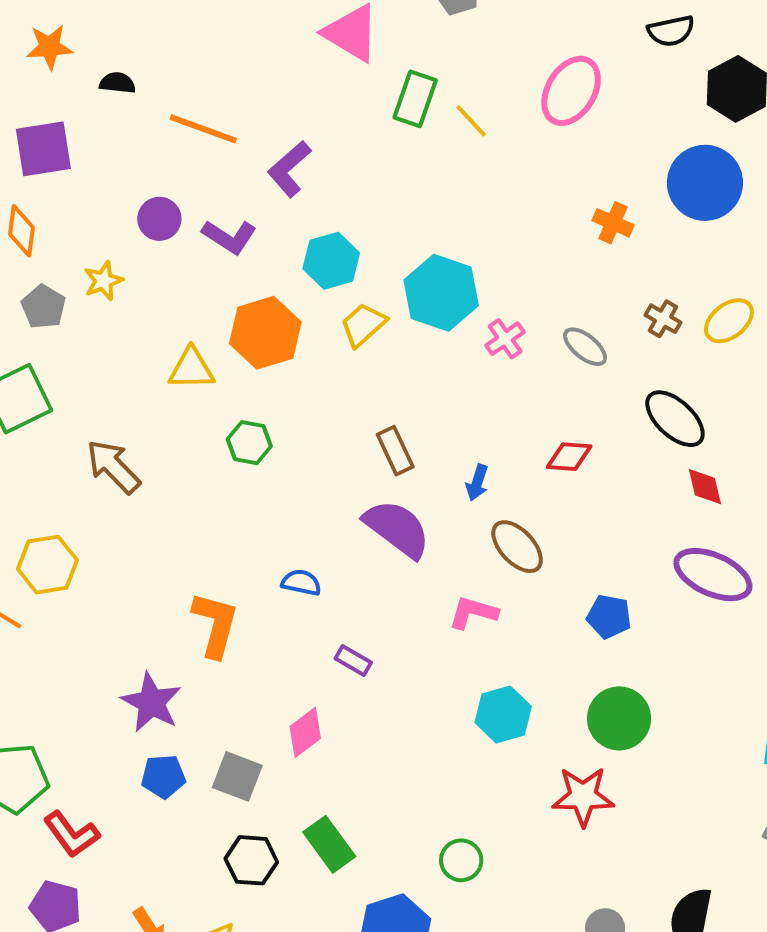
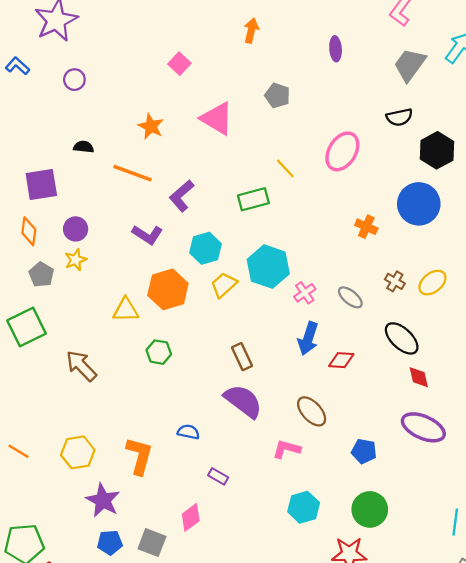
orange star: (49, 47) -> (151, 126), moved, turned 30
green rectangle: (415, 99) -> (253, 199), moved, turned 56
purple circle: (159, 219) -> (76, 229), moved
blue arrow: (477, 483) -> (308, 338), moved, size x1.6
yellow hexagon: (47, 565) -> (78, 452), moved

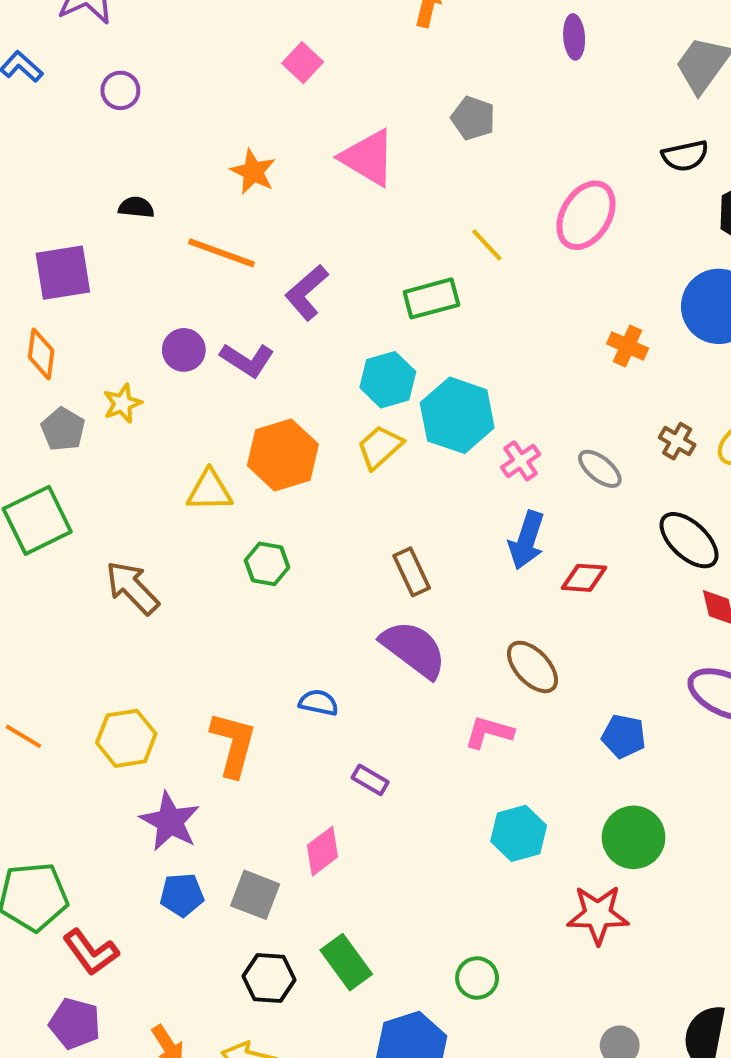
purple circle: (76, 229) -> (184, 350), moved
cyan hexagon: (206, 248) -> (388, 380), moved

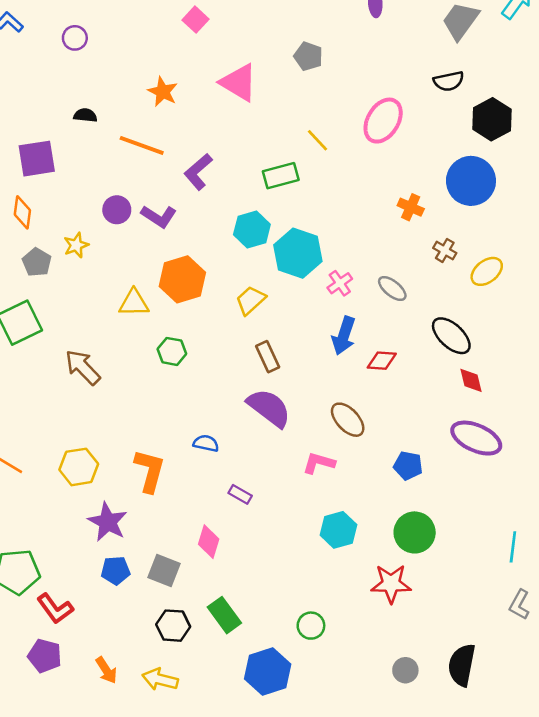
brown cross: (677, 441) -> (445, 250), moved
yellow trapezoid: (380, 447) -> (251, 300), moved
pink diamond: (322, 851) -> (209, 542), turned -36

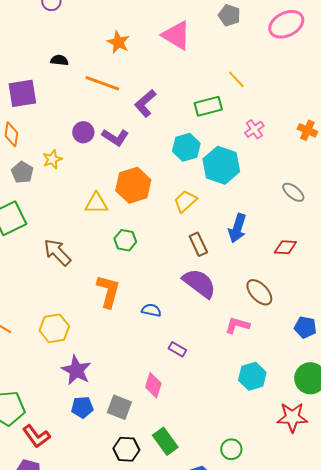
pink ellipse: (383, 121) -> (286, 24), moved, turned 32
pink cross: (340, 283) -> (254, 129), moved
blue arrow: (344, 336) -> (237, 228), moved
orange L-shape: (150, 471) -> (108, 291), moved

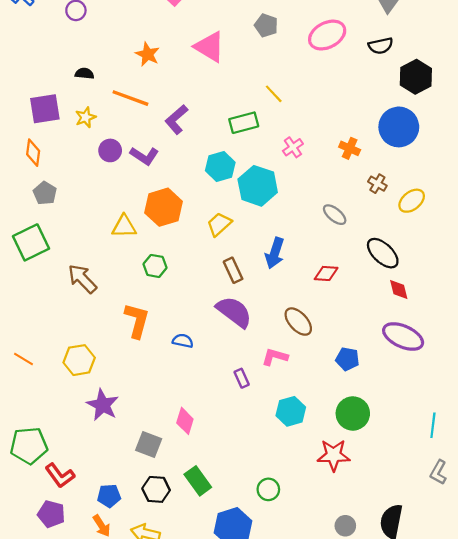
yellow star: (52, 159) -> (86, 117), moved
purple rectangle: (177, 349) -> (242, 378), moved, turned 36
blue pentagon: (82, 407) -> (109, 496), moved

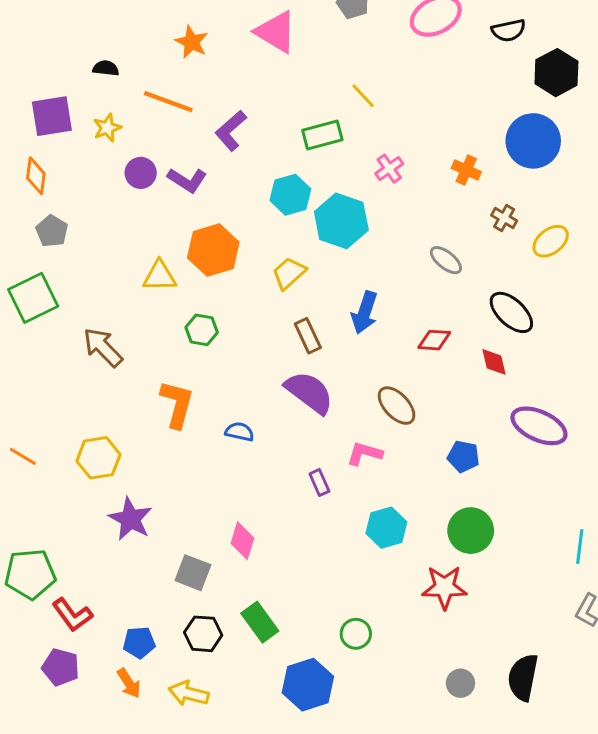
red diamond: (399, 289) -> (494, 362), moved

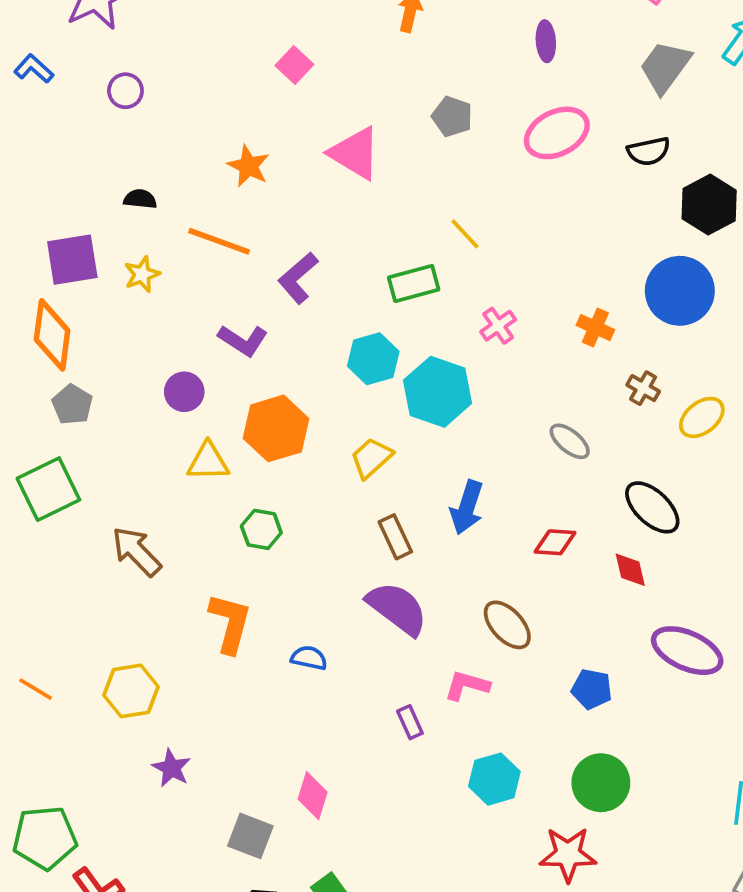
purple circle: (141, 173) -> (184, 392), moved
orange diamond: (36, 176) -> (52, 335), size x1.5
purple star: (130, 519) -> (171, 768), size x0.7

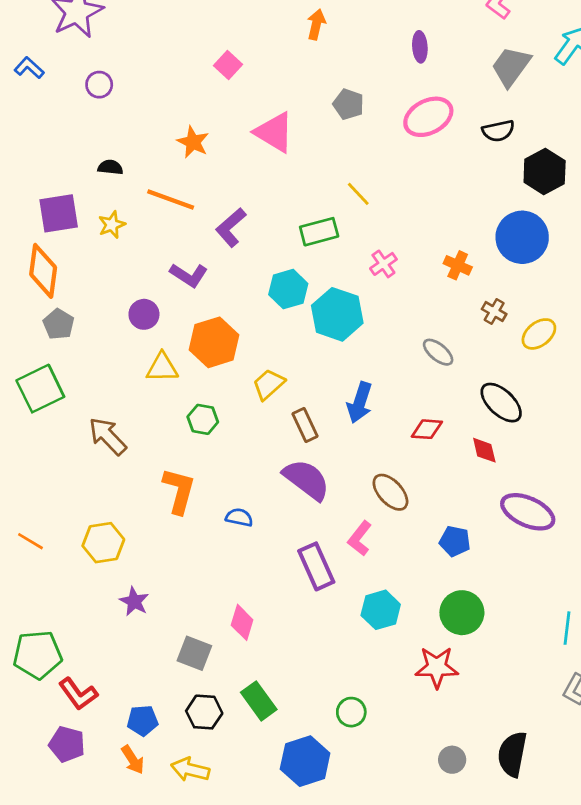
yellow trapezoid: (371, 458) -> (269, 384), moved
pink L-shape: (467, 685) -> (360, 538), turned -68
purple rectangle: (410, 722) -> (316, 566), size x1.8

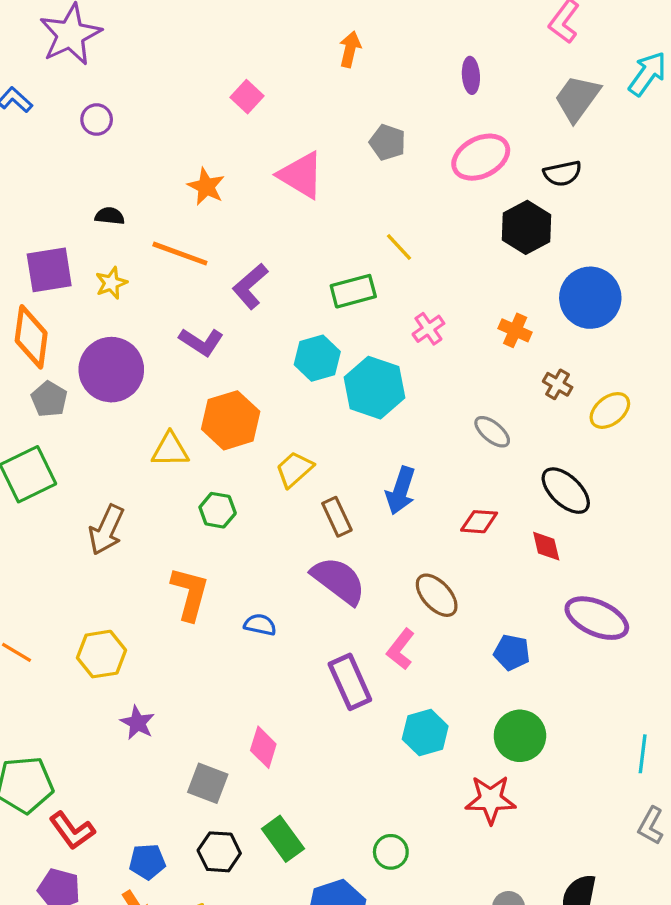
black hexagon: (545, 171) -> (527, 227), moved
purple circle: (144, 314) -> (111, 370), moved, size x1.8
brown arrow: (108, 436) -> (106, 530), turned -111

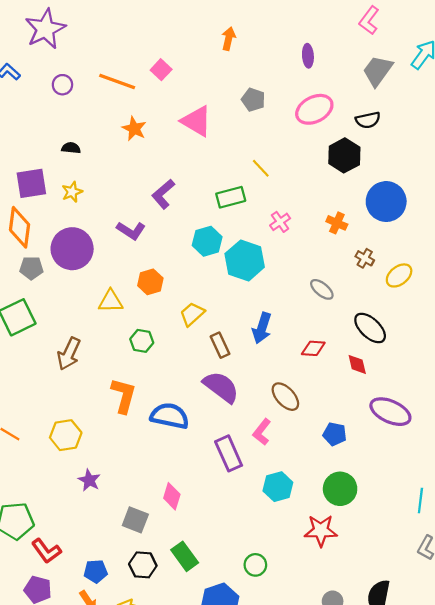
orange line: (180, 254) -> (117, 81), moved
gray pentagon: (49, 399) -> (31, 268), turned -30
orange hexagon: (231, 420) -> (150, 282), size x0.7
blue semicircle: (260, 625) -> (170, 416), size x1.8

